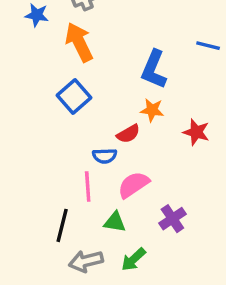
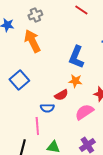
blue square: (74, 96) -> (19, 80), moved
pink semicircle: (133, 185) -> (84, 112), moved

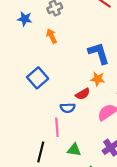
orange arrow: (32, 41) -> (52, 36), size x0.6
blue L-shape: (76, 57) -> (99, 53), turned 140

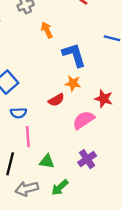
orange arrow: (52, 36) -> (47, 30), moved
blue semicircle: (68, 108) -> (18, 113), moved

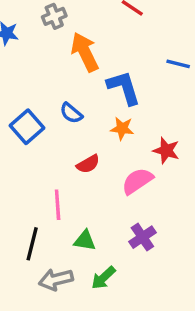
orange arrow: (47, 30) -> (85, 52), size x1.6
red semicircle: (56, 100) -> (88, 164), moved
blue semicircle: (18, 113) -> (71, 113), moved, turned 42

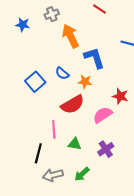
orange star: (122, 128) -> (85, 82), moved
red semicircle: (88, 164) -> (73, 105), size x1.6
green triangle: (85, 240) -> (75, 144), moved

